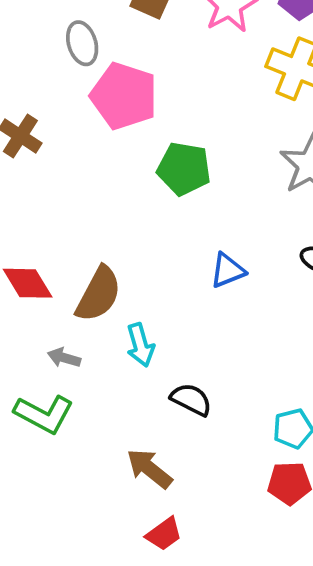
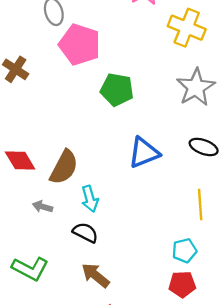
blue triangle: (228, 270) -> (144, 153), size x1.4
black semicircle: (191, 400) -> (85, 233), moved
green L-shape: (44, 414) -> (30, 269), moved

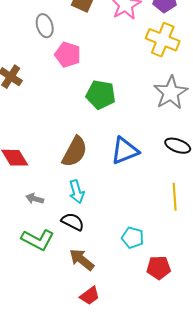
pink pentagon: (80, 45) -> (68, 55), size x0.7
brown semicircle: (64, 167) -> (75, 152), moved
cyan pentagon: (184, 251) -> (133, 238), moved, turned 30
green L-shape: (30, 269) -> (38, 240), moved

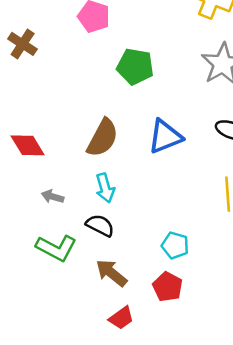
red pentagon: (159, 268) -> (168, 287), moved, turned 30

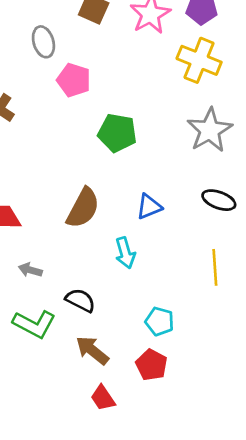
blue triangle: (165, 137) -> (149, 207), size x0.7
cyan arrow: (105, 188) -> (125, 253), moved
red trapezoid: (121, 318) -> (103, 398), turned 92

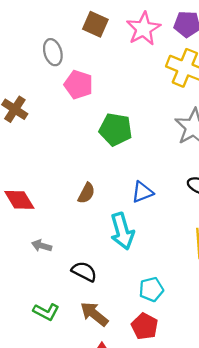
brown semicircle: (83, 208) -> (86, 193), size x0.6
cyan arrow: (125, 253) -> (122, 231), size x1.4
cyan pentagon: (159, 321) -> (151, 289), turned -30
green L-shape: (34, 324) -> (46, 312), moved, size x0.7

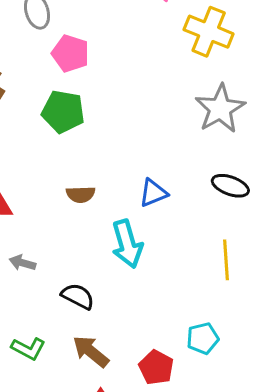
green pentagon: (116, 129) -> (63, 112), moved
brown semicircle: (86, 193) -> (81, 194), turned 60
cyan pentagon: (151, 289) -> (203, 338), moved

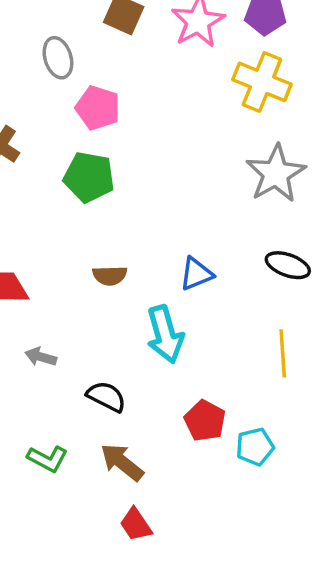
red pentagon: (156, 367) -> (205, 421), moved

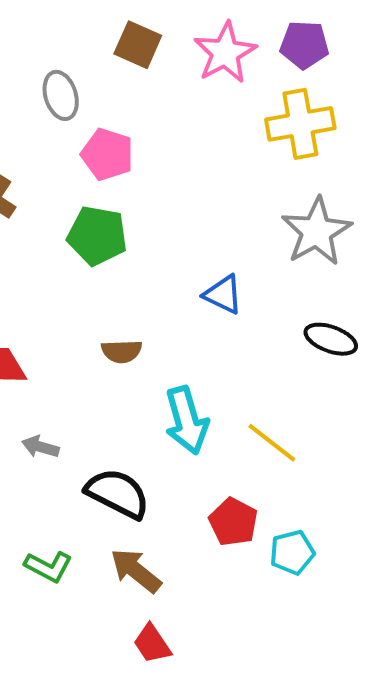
yellow cross: (262, 82) -> (300, 124), turned -32
blue triangle: (196, 274) -> (223, 294), moved, turned 48
yellow line: (283, 353) -> (272, 443), moved, turned -48
black semicircle: (106, 397) -> (118, 493), size x1.4

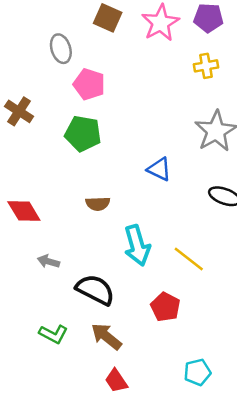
yellow cross: (300, 124) -> (206, 66), size x0.6
cyan pentagon: (292, 552) -> (197, 372), moved

